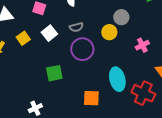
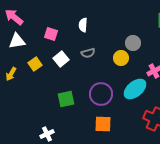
purple circle: (82, 49) -> (101, 94), moved
cyan ellipse: (117, 79) -> (135, 89), moved, turned 65

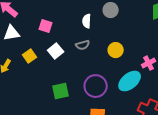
white semicircle: (83, 25) -> (87, 21), moved
gray circle: (133, 43) -> (111, 10), moved

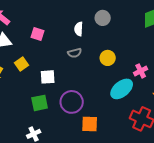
white square: (56, 51) -> (48, 77), moved, turned 35
purple circle: (96, 86) -> (72, 102), moved
green square: (61, 91) -> (40, 103), moved

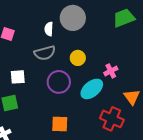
gray circle: (103, 18) -> (73, 18), size x1.6
gray semicircle: (75, 53) -> (45, 53), size x1.5
purple circle: (72, 102) -> (59, 82), moved

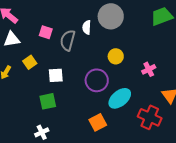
gray semicircle: (45, 53) -> (68, 40), moved, turned 120
cyan ellipse: (92, 89) -> (120, 98), moved
orange square: (60, 124) -> (98, 122), turned -30

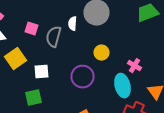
yellow square: (30, 62) -> (16, 59), size x1.5
pink cross: (149, 69) -> (134, 66), turned -32
cyan ellipse: (120, 98) -> (122, 86), moved, turned -65

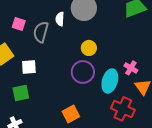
pink cross: (134, 66) -> (131, 68), moved
purple circle: (82, 77) -> (83, 72), moved
cyan ellipse: (122, 86) -> (110, 81), turned 30

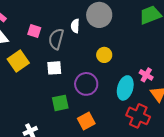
white square: (29, 67) -> (54, 68), moved
purple circle: (83, 72) -> (86, 84), moved
green square: (21, 93) -> (60, 103), moved

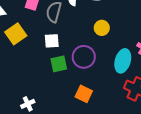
green square: (60, 103) -> (59, 64), moved
orange square: (86, 121) -> (84, 94), turned -36

